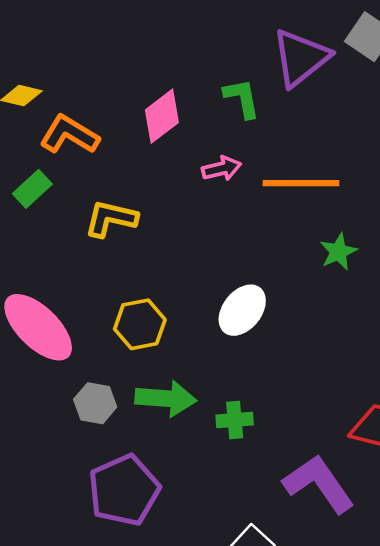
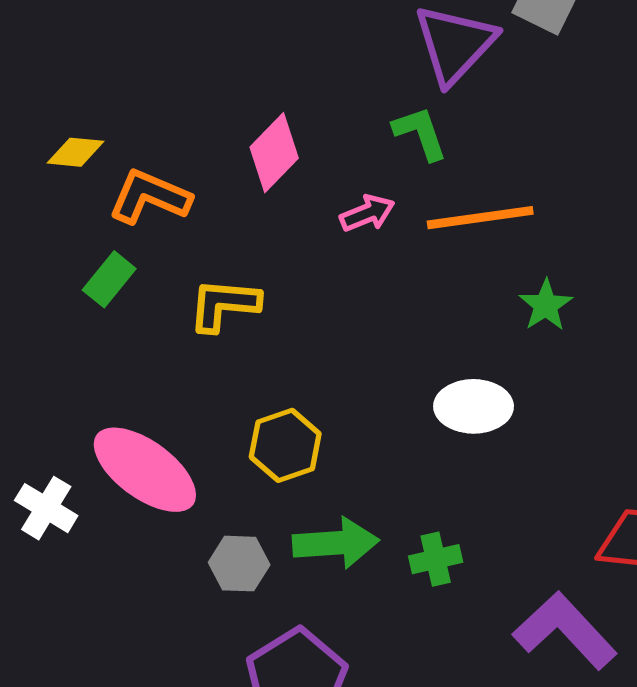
green L-shape: (242, 98) -> (420, 133), moved
white ellipse: (242, 310) -> (474, 406), moved, turned 60

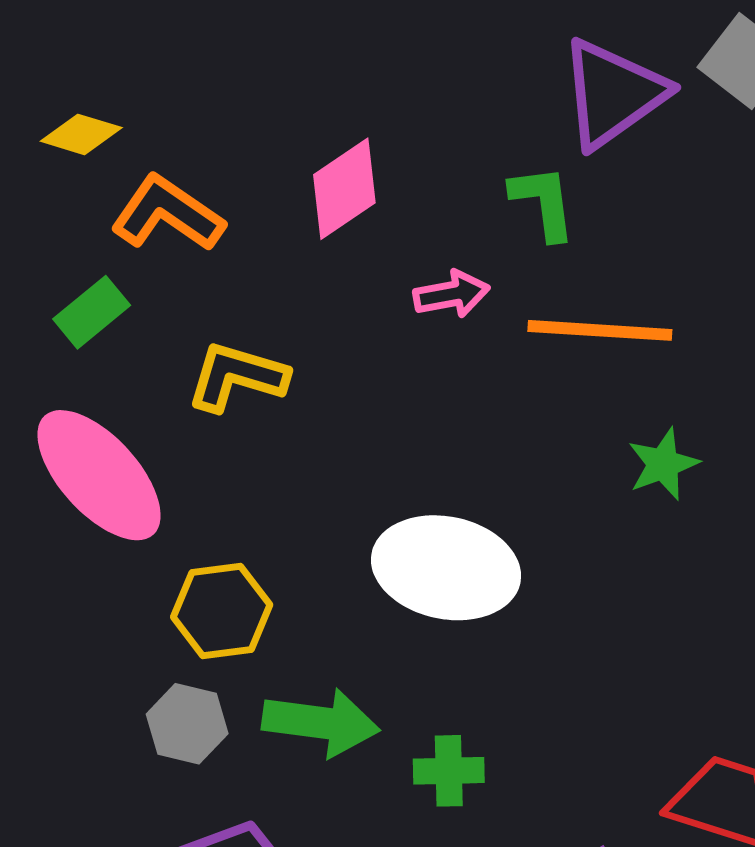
white ellipse: (474, 406) -> (446, 568), moved, size x1.4
yellow hexagon: (285, 445) -> (222, 611), moved
pink ellipse: (145, 470) -> (99, 475), moved

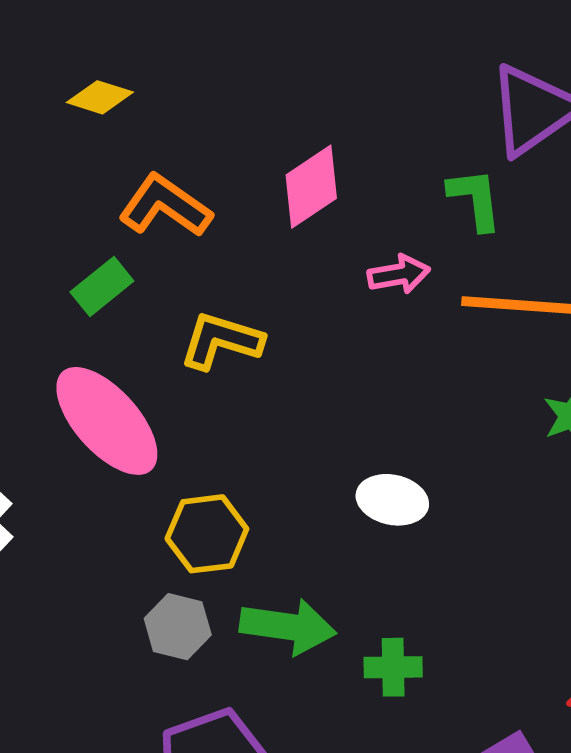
yellow diamond: (81, 134) -> (100, 97), moved
white ellipse: (446, 568) -> (392, 500), size x0.6

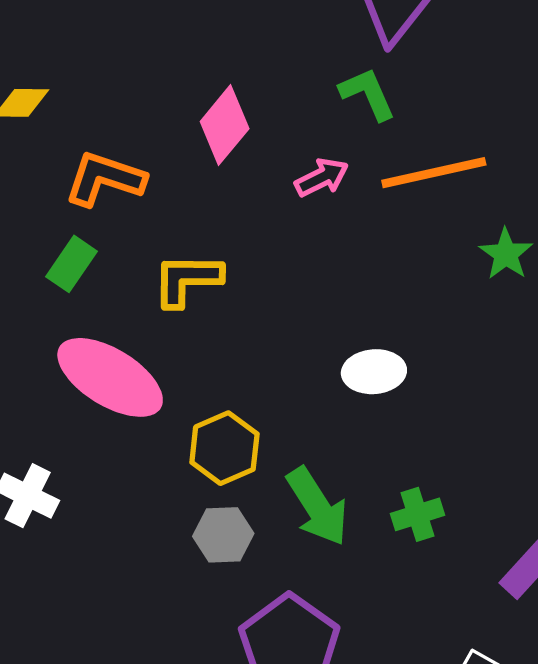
green arrow: (288, 627) -> (317, 507), turned 66

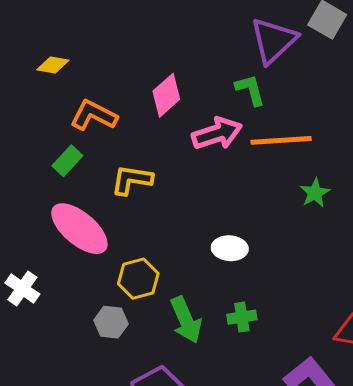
pink arrow: (322, 177) -> (217, 133), size x1.6
green cross: (417, 514) -> (242, 317), moved
gray hexagon: (223, 535) -> (111, 322), moved

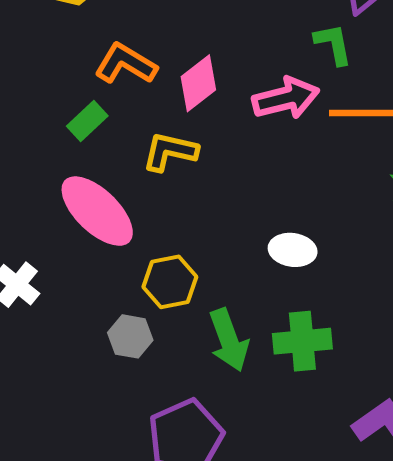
pink diamond: (166, 95) -> (198, 83), moved
green cross: (242, 317) -> (302, 341), size x1.5

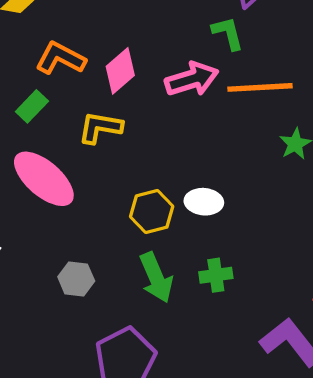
yellow hexagon: (170, 282) -> (152, 211), moved
green cross: (302, 341) -> (216, 275), size x0.7

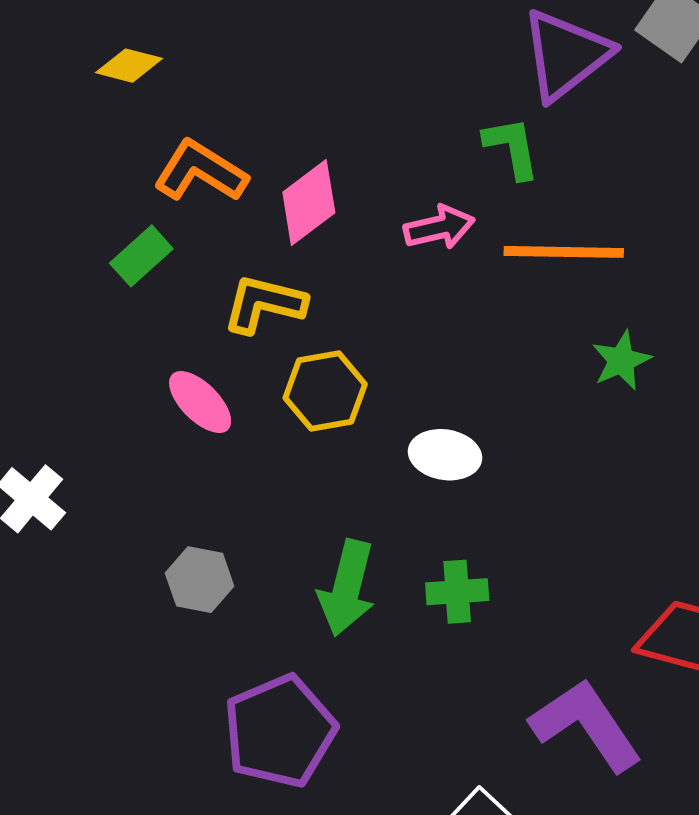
pink arrow: (192, 79) -> (439, 227), size x0.7
pink ellipse: (44, 179) -> (200, 402), moved, size x0.6
yellow hexagon: (152, 211) -> (325, 391), moved
green arrow: (156, 278) -> (347, 588), turned 33

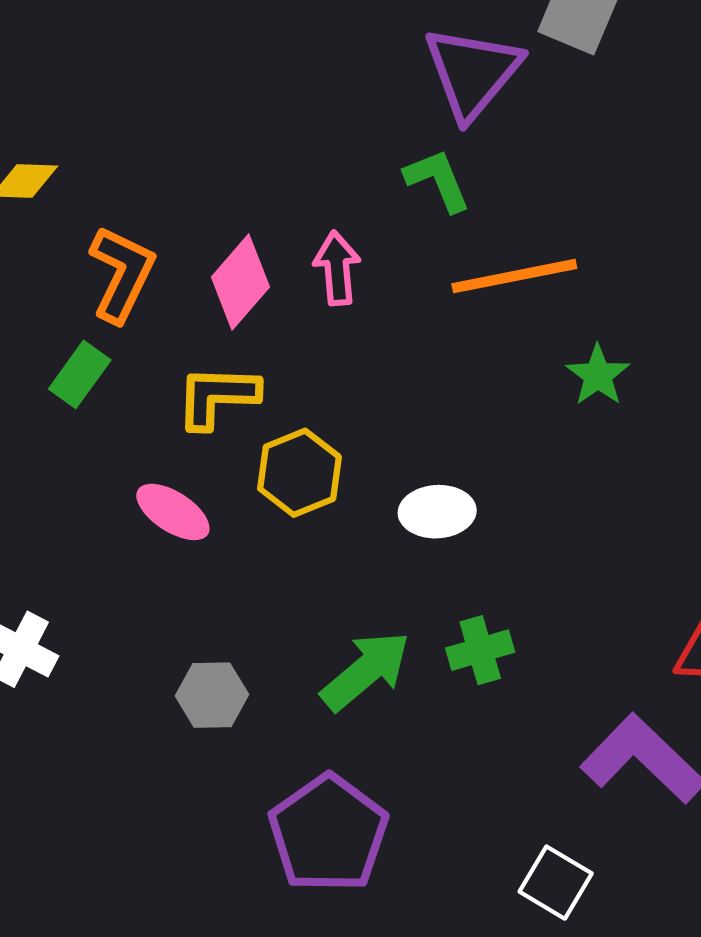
orange L-shape: (200, 171) -> (122, 274), turned 96
pink arrow: (439, 227) -> (337, 268), moved, turned -70
green arrow: (347, 588) -> (366, 671), turned -132

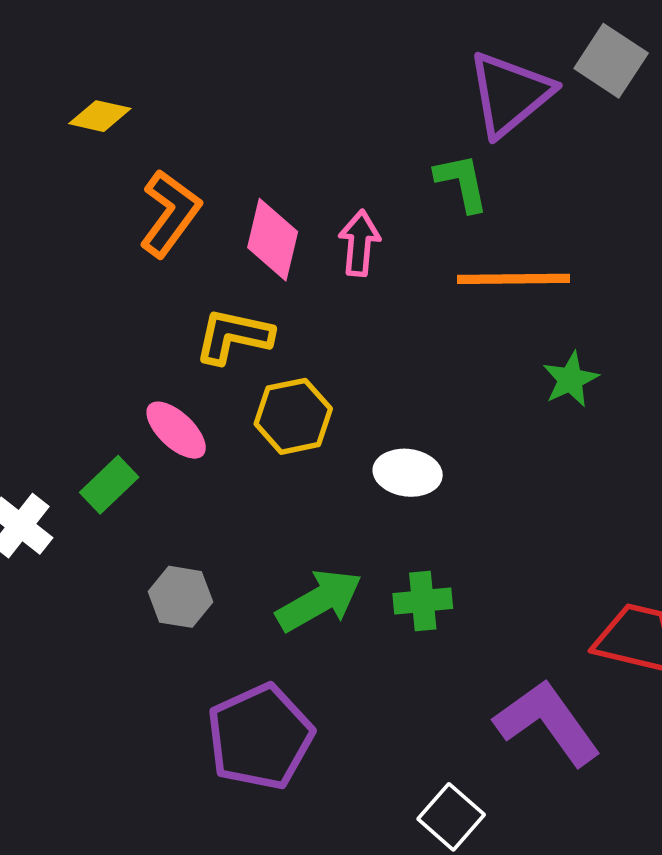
pink diamond: (240, 282) -> (273, 240), turned -38
green rectangle: (80, 374) -> (109, 485), moved

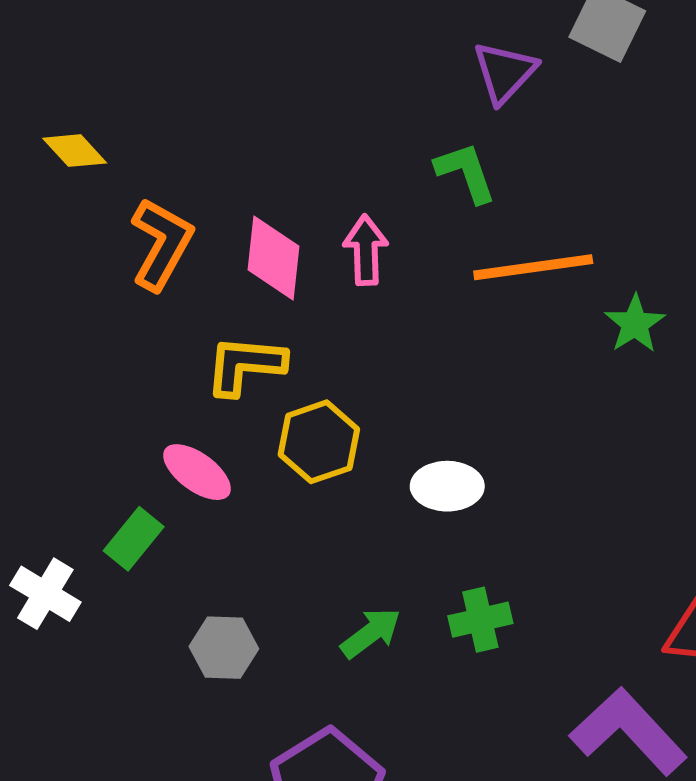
purple triangle: (510, 94) -> (505, 72), size x0.7
yellow diamond: (100, 116) -> (75, 151), turned 42
green star: (571, 379) -> (635, 324), moved
green arrow: (319, 601) -> (371, 633), size x0.7

